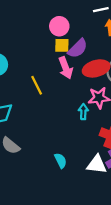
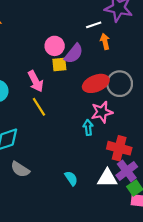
purple semicircle: (78, 48) -> (74, 54), moved
pink arrow: (66, 68) -> (36, 81), moved

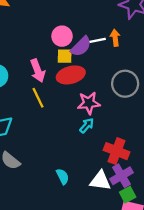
white line: (94, 25) -> (97, 40), moved
red ellipse: (96, 83) -> (71, 75), moved
pink star: (102, 112) -> (89, 103), moved
cyan arrow: (88, 127) -> (87, 125), turned 40

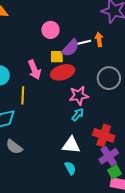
pink circle: (62, 36) -> (50, 30), moved
yellow line: (38, 98) -> (23, 95), moved, turned 30
cyan semicircle: (63, 176) -> (70, 168), moved
white triangle: (100, 181) -> (71, 145), moved

